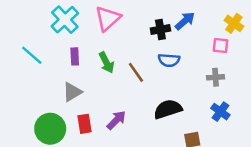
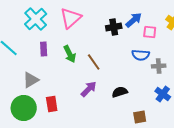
pink square: (220, 45) -> (150, 32), moved
blue semicircle: (169, 60) -> (141, 55), moved
gray triangle: (72, 92) -> (31, 80), moved
black semicircle: (168, 109) -> (120, 92), size x0.7
purple arrow: (116, 120) -> (89, 89), moved

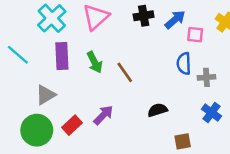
black cross: (114, 27) -> (144, 16), moved
purple rectangle: (44, 49) -> (62, 56), size x1.5
blue semicircle: (141, 55) -> (184, 64), turned 84
purple arrow: (89, 89) -> (103, 115), moved
red rectangle: (52, 104) -> (72, 125), turned 56

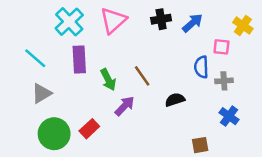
pink square: (195, 35) -> (221, 47), moved
green arrow: (95, 62) -> (108, 80), moved
gray triangle: (46, 95) -> (42, 93), moved
black semicircle: (157, 110) -> (175, 100), moved
purple arrow: (103, 115) -> (125, 106), moved

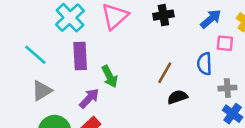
blue arrow: (193, 23) -> (211, 19), moved
brown line: (142, 76) -> (165, 73), moved, turned 65
gray cross: (224, 81) -> (227, 88), moved
purple arrow: (125, 106) -> (89, 98), moved

